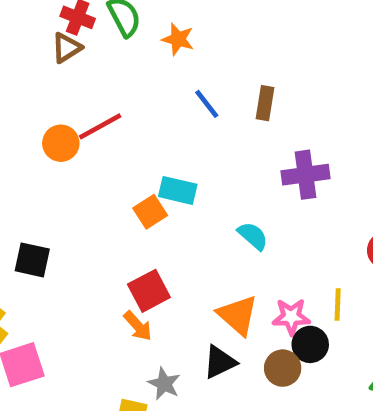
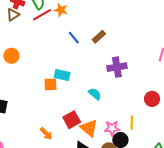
brown rectangle: (265, 103) -> (99, 37), turned 40
red line: (100, 126) -> (42, 15), moved
orange square: (150, 212) -> (50, 84), turned 32
red square: (149, 291) -> (72, 120), moved

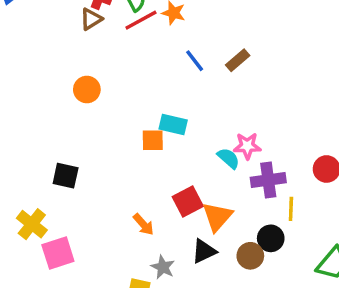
purple cross: (117, 67) -> (268, 180), moved
orange triangle: (89, 128) -> (217, 217), turned 30
pink star: (112, 128) -> (247, 146), moved

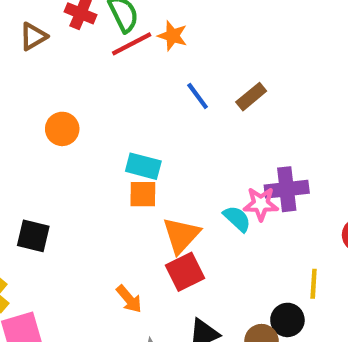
brown triangle: (91, 19) -> (33, 36), moved
cyan rectangle: (173, 124) -> (143, 166), moved
purple cross: (268, 180) -> (287, 189), moved
orange triangle: (217, 217) -> (181, 235), moved

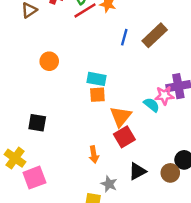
blue line: (198, 96) -> (124, 37), turned 56
brown rectangle: (251, 97) -> (155, 35), size x1.5
orange arrow: (129, 299) -> (94, 154), turned 35

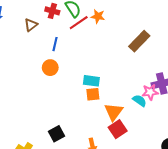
blue line: (124, 37) -> (55, 44), moved
black square: (37, 123) -> (56, 134), moved, turned -35

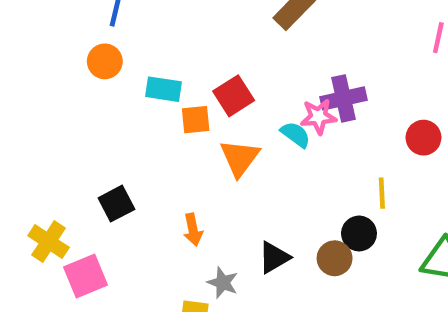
cyan rectangle: (91, 81) -> (163, 89), moved
red square: (118, 129) -> (234, 96), moved

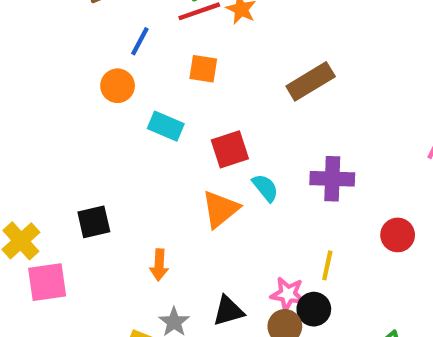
pink star: (318, 117) -> (288, 294), moved
orange square: (196, 120) -> (203, 69), moved
cyan semicircle: (296, 134) -> (265, 188), moved
yellow line: (382, 193) -> (327, 265), moved

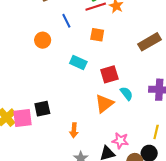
blue line: (140, 41) -> (66, 21), turned -56
orange circle: (118, 86) -> (43, 40), moved
pink square: (47, 282) -> (22, 118), moved
pink star: (288, 294) -> (120, 141), moved

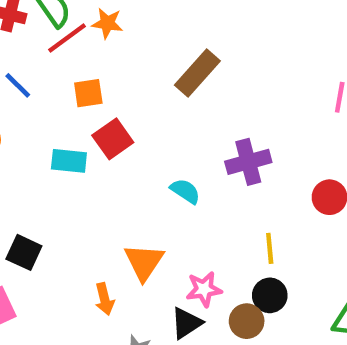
red square: (109, 74) -> (113, 139), moved
orange triangle: (104, 104) -> (144, 262), moved
black square: (42, 109) -> (24, 252), moved, turned -35

